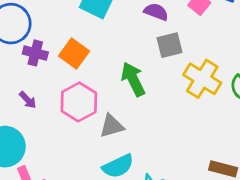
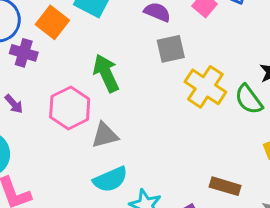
orange square: (74, 53) -> (52, 22), moved
green arrow: (133, 79) -> (106, 73), moved

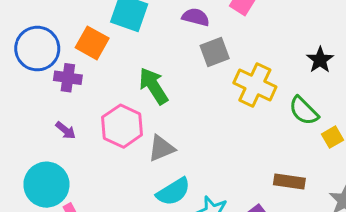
green semicircle: (249, 99) -> (304, 111), moved

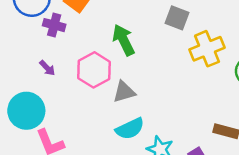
gray square: (215, 52) -> (177, 18), turned 35
yellow cross: (255, 85) -> (207, 49), turned 36

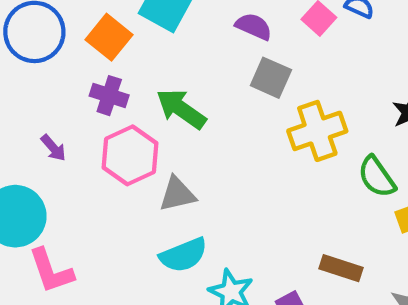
purple cross: (54, 25) -> (109, 96), moved
green arrow: (124, 40) -> (181, 109), turned -32

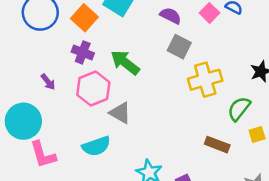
green semicircle: (377, 177) -> (239, 109), turned 70
gray triangle: (177, 194) -> (120, 113), turned 40
cyan semicircle: (183, 255) -> (96, 146), moved
brown rectangle: (341, 268) -> (217, 145), moved

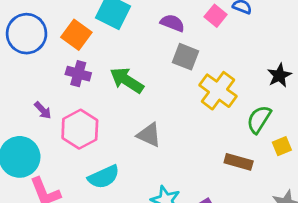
yellow cross: (205, 80) -> (218, 91), turned -32
pink hexagon: (93, 89) -> (80, 129), moved
gray triangle: (120, 113) -> (149, 135), moved

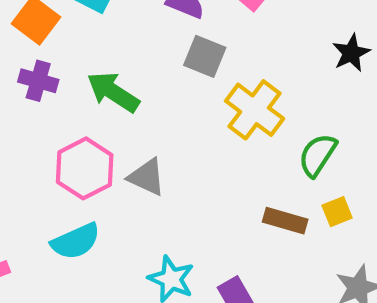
black star: (279, 75) -> (351, 53), moved
pink hexagon: (80, 129) -> (85, 168), moved
yellow square: (282, 146) -> (337, 212), moved

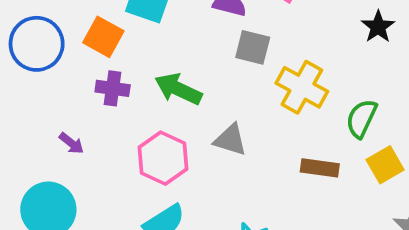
gray triangle: (147, 177) -> (230, 140), moved
yellow square: (337, 212) -> (385, 165), size x1.4
brown rectangle: (285, 221) -> (320, 168), moved

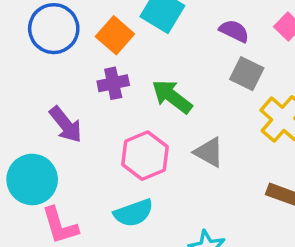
purple cross: (113, 88) -> (113, 83), turned -32
purple arrow: (71, 143) -> (66, 125), size x1.6

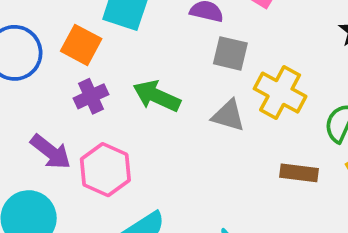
gray triangle: (209, 152) -> (228, 116), moved
pink hexagon: (145, 156) -> (105, 170), moved

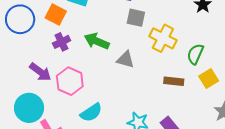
gray triangle: (228, 116) -> (125, 60), moved

